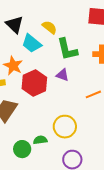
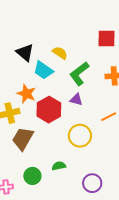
green L-shape: (67, 49) -> (79, 74), turned 70
yellow circle: (65, 127) -> (80, 136), moved
green circle: (22, 149) -> (32, 176), moved

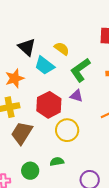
orange star: (26, 94) -> (15, 78), moved, turned 30
yellow circle: (80, 136) -> (67, 130), moved

